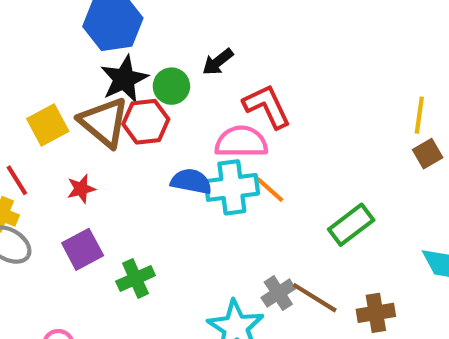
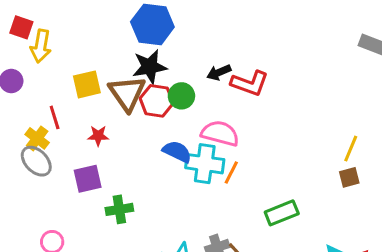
green circle: (171, 86) -> (181, 96), moved
red L-shape: (267, 106) -> (250, 83), moved, turned 120
orange line: (270, 190) -> (231, 173), turned 60

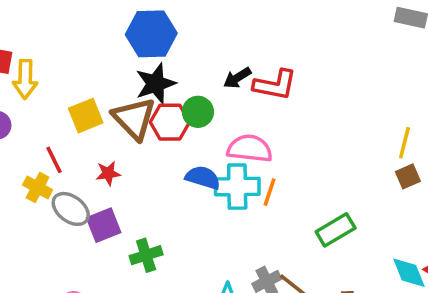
gray ellipse: (36, 161) -> (71, 209), moved

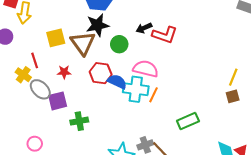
red hexagon: (170, 122) -> (101, 73), moved

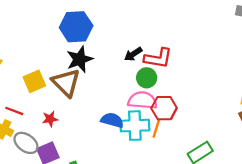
green circle: (119, 44) -> (147, 78), moved
red line: (35, 60) -> (14, 111), turned -42
red hexagon: (101, 73) -> (164, 108), moved

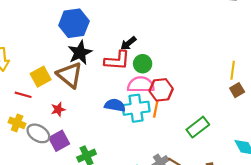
red L-shape: (158, 58) -> (117, 60), moved
red line: (14, 111) -> (23, 95), moved

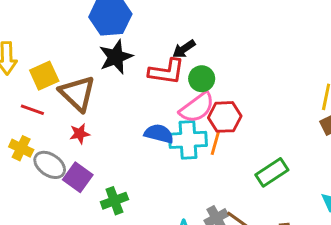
brown triangle: (70, 75) -> (77, 93), moved
yellow square: (41, 77) -> (44, 76), moved
pink semicircle: (141, 85) -> (197, 108), turned 140
purple square: (59, 141) -> (78, 177), turned -30

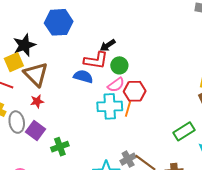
black star: (116, 57) -> (24, 45), moved
pink semicircle: (197, 108) -> (116, 85), size x0.7
blue semicircle: (159, 134) -> (83, 76), moved
gray ellipse: (50, 165) -> (17, 122), turned 45
green rectangle: (272, 172) -> (184, 131), moved

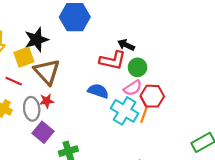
black arrow: (108, 45) -> (126, 45), turned 56
blue semicircle: (83, 76) -> (98, 91), moved
cyan cross: (110, 106) -> (125, 111), turned 30
gray ellipse: (17, 122) -> (32, 109), moved

